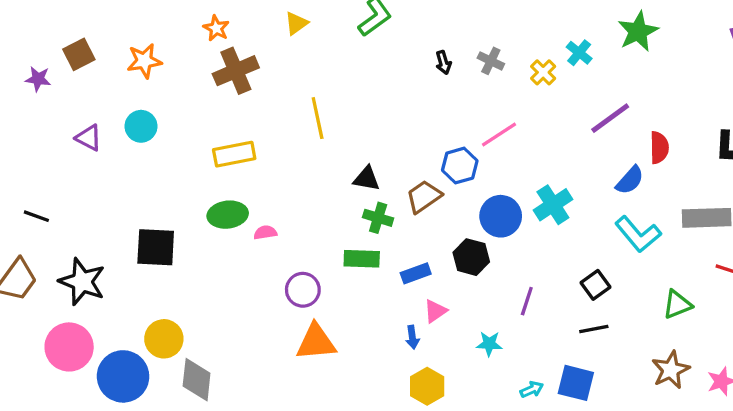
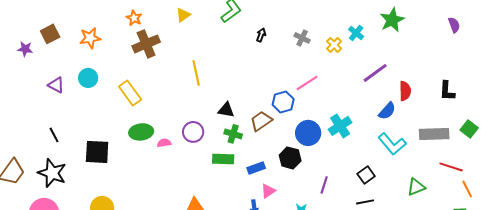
black arrow: (443, 63) -> (261, 35), moved, turned -144
yellow rectangle: (234, 154) -> (130, 93), moved, turned 65
black line: (36, 216) -> (54, 135), moved, turned 42
purple circle: (303, 290) -> (193, 132), moved

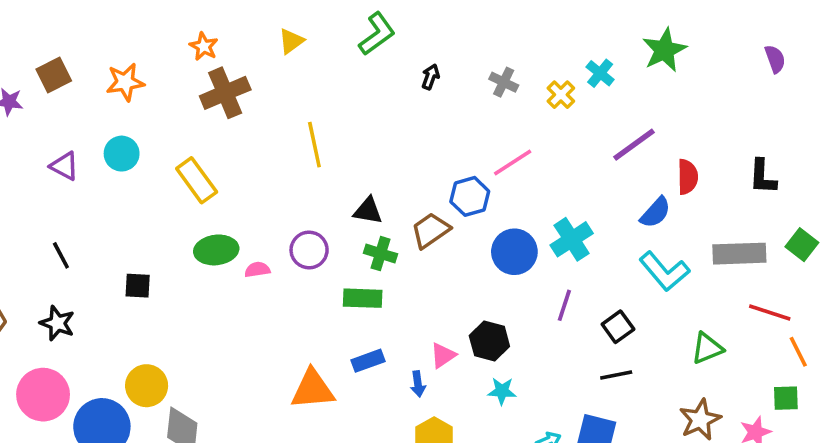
black square: (97, 152) -> (138, 286), size x0.6
black hexagon: (290, 158) -> (489, 341), moved
blue rectangle: (256, 168) -> (368, 361), moved
black star: (52, 173) -> (57, 323), size x0.7
purple line: (324, 185) -> (564, 305), moved

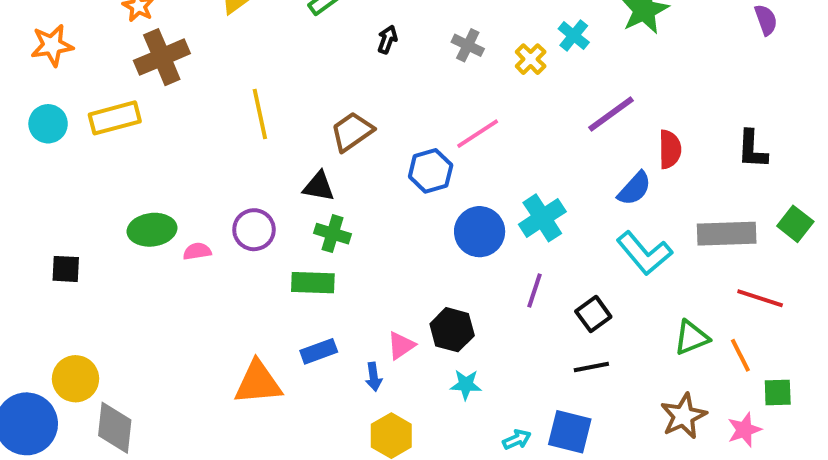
yellow rectangle: (197, 180) -> (115, 118), moved, turned -69
brown trapezoid: (430, 230) -> (352, 132), moved
orange line: (798, 352) -> (740, 355), moved

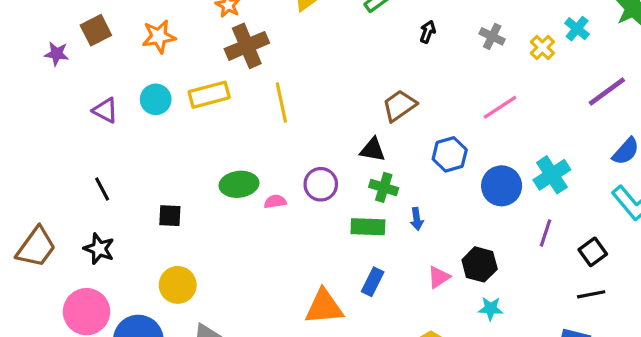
yellow line: (260, 114) -> (281, 103), moved
blue hexagon: (431, 171) -> (450, 154), moved
blue rectangle: (319, 351) -> (373, 282), turned -44
blue arrow: (374, 377) -> (417, 219), moved
yellow circle: (76, 379) -> (178, 285), moved

